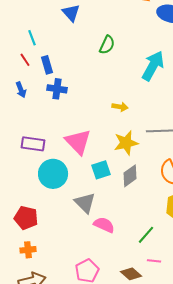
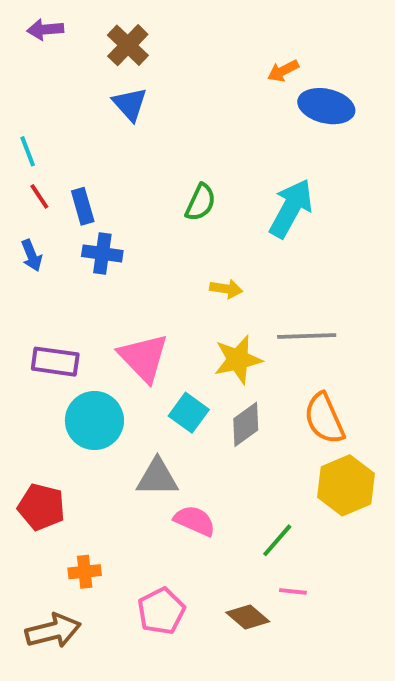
cyan line: (32, 38) -> (28, 151), moved
green semicircle: (107, 45) -> (201, 202), moved
cyan square: (101, 170) -> (189, 413), turned -36
gray triangle: (85, 203) -> (157, 477), turned -45
orange cross: (28, 250) -> (85, 572), moved

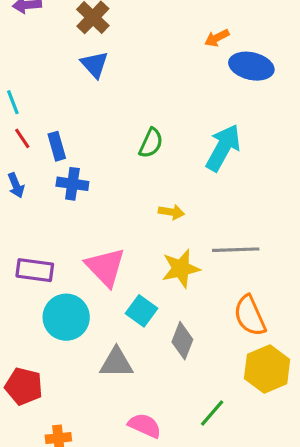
gray diamond: (246, 424) -> (182, 341), moved, turned -33
pink semicircle: (195, 521) -> (145, 425), moved

